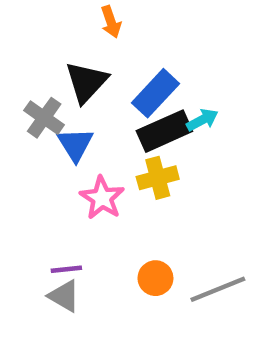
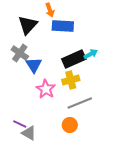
black triangle: (86, 82) -> (28, 25), moved
blue rectangle: (155, 93) -> (63, 26), moved, turned 50
purple line: (66, 269) -> (20, 124), moved, turned 32
gray line: (218, 289) -> (80, 103), moved

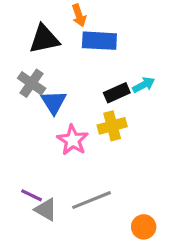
black triangle: (28, 25) -> (44, 39), turned 35
black rectangle: (74, 59) -> (117, 93), size x0.7
gray line: (80, 103) -> (92, 200), moved
orange circle: (70, 125) -> (144, 227), moved

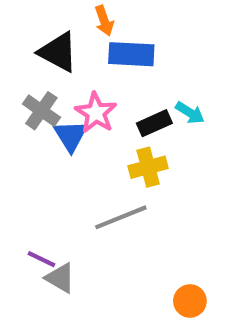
black triangle: (44, 39) -> (58, 52), turned 40
cyan arrow: (144, 85) -> (190, 113), turned 60
pink star: (73, 140) -> (96, 113), moved
gray line: (92, 200) -> (121, 217), moved

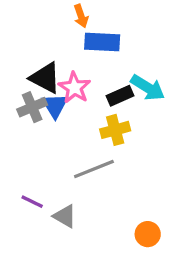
black triangle: (58, 52) -> (45, 78), moved
gray cross: (41, 111) -> (32, 107), moved, turned 32
cyan arrow: (190, 113) -> (148, 88), size x1.5
gray triangle: (60, 278) -> (65, 216), moved

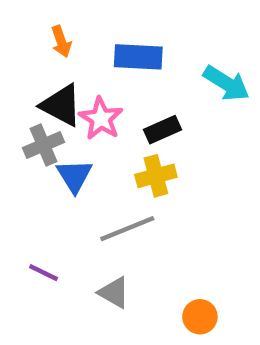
orange arrow: (81, 16) -> (61, 41), moved
cyan arrow: (148, 88) -> (226, 83), moved
blue triangle: (55, 106) -> (74, 176), moved
gray triangle: (65, 216) -> (114, 293), moved

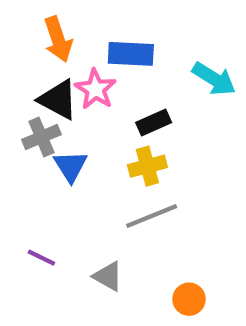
orange arrow: (61, 41) -> (58, 39), size x1.5
pink star: (101, 119) -> (95, 89), moved
gray line: (127, 229) -> (152, 216), moved

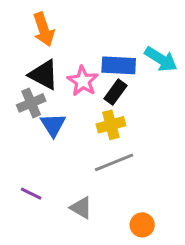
blue rectangle: (131, 54) -> (119, 65), moved
pink star: (95, 89) -> (83, 81), moved
black rectangle: (154, 122) -> (116, 92), turned -30

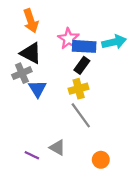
cyan arrow: (161, 59) -> (114, 42), turned -45
pink star: (83, 81) -> (69, 39), moved
gray line: (114, 162) -> (81, 115), turned 76
purple line: (31, 194) -> (32, 155), moved

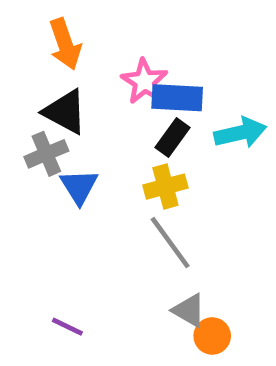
cyan arrow: (114, 42) -> (240, 133), moved
gray triangle: (57, 148) -> (189, 310), moved

